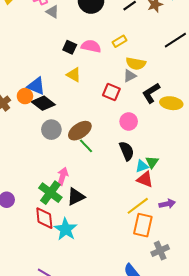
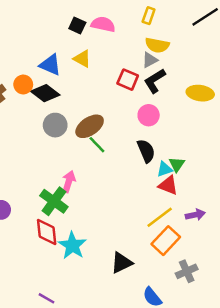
yellow rectangle: (119, 41) -> (149, 16), moved, turned -40
blue triangle: (36, 86) -> (50, 65), moved
black L-shape: (151, 93) -> (155, 81), moved
black triangle: (76, 197) -> (122, 263), moved
orange rectangle: (143, 225) -> (166, 241), turned 30

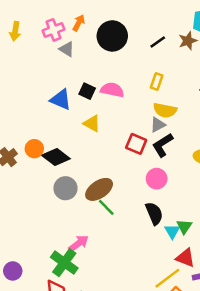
blue triangle: (50, 65) -> (61, 100), moved
cyan triangle: (165, 169) -> (172, 231), turned -42
pink arrow: (69, 182) -> (79, 243), turned 36
red triangle: (168, 185) -> (185, 258), moved

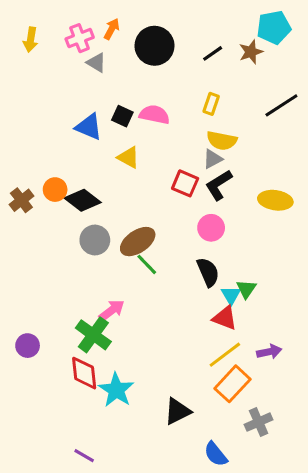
red triangle: (185, 258) -> (225, 318), moved

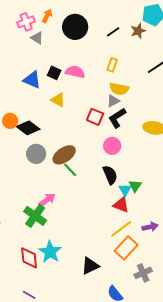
red diamond: (84, 373) -> (29, 258), moved

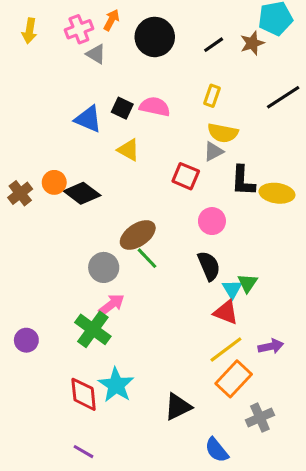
black L-shape: (117, 118) -> (243, 181), moved, turned -55
gray circle: (36, 154) -> (104, 267), moved

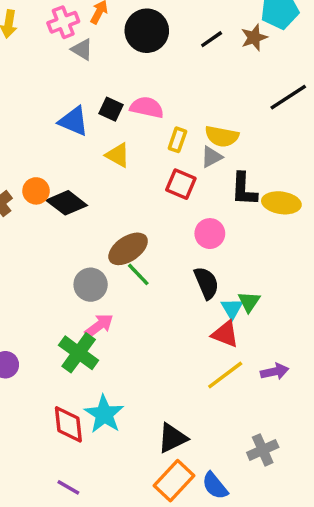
yellow rectangle: (212, 96) -> (177, 140), moved
orange rectangle: (234, 379) -> (174, 481), moved

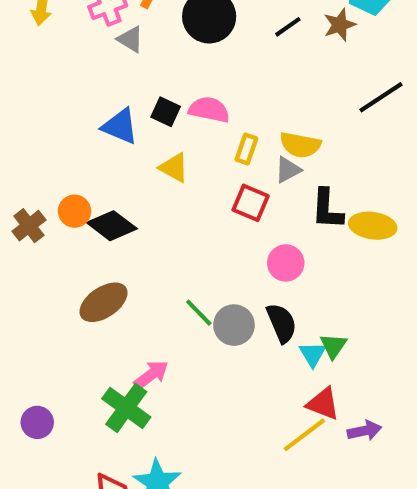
brown ellipse: (128, 249) -> (104, 302), moved
gray circle: (91, 285) -> (234, 325), moved
red triangle: (225, 334) -> (323, 404), moved

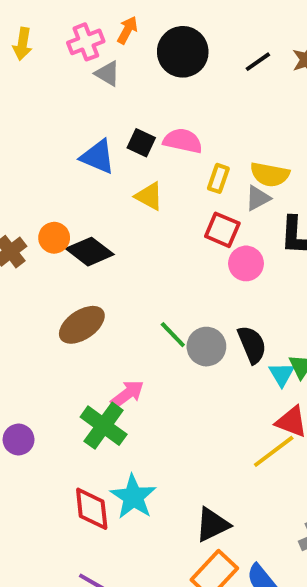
pink circle: (286, 263) -> (246, 263), moved

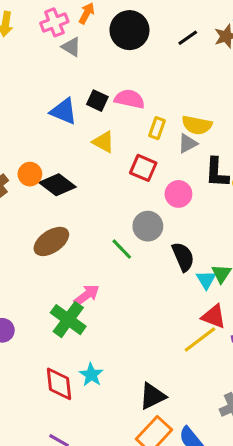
red square: (222, 230) -> (143, 168), moved
gray circle: (206, 347) -> (148, 226), moved
cyan star: (133, 497) -> (91, 375), size x0.7

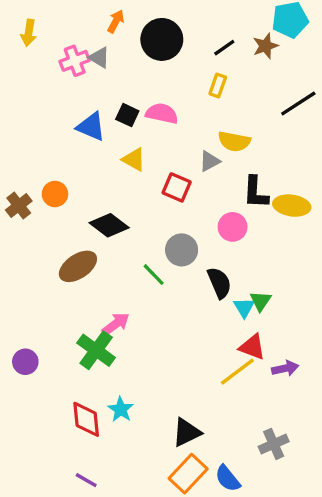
pink cross: (54, 22) -> (75, 61), moved
yellow rectangle: (157, 128) -> (218, 85), moved
gray triangle: (188, 143) -> (210, 161), moved
black diamond: (57, 185) -> (109, 225), moved
pink circle: (178, 194) -> (233, 227), moved

